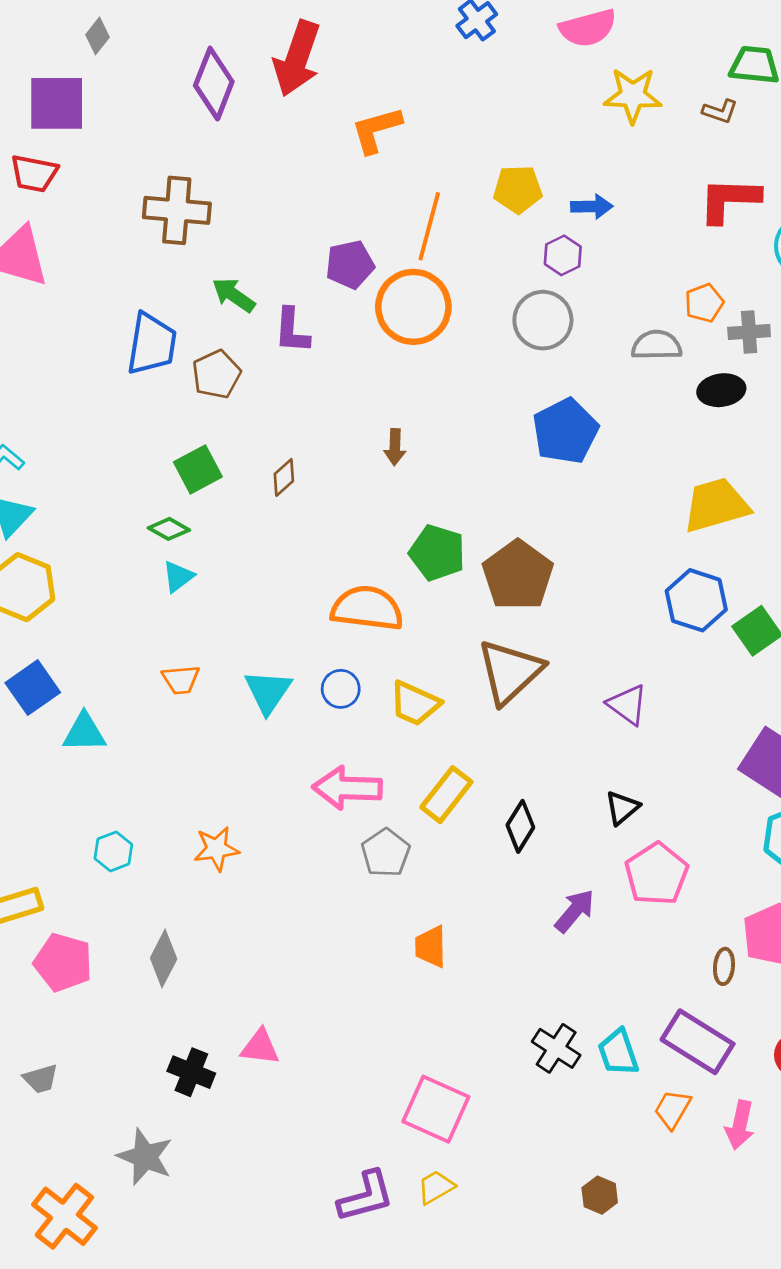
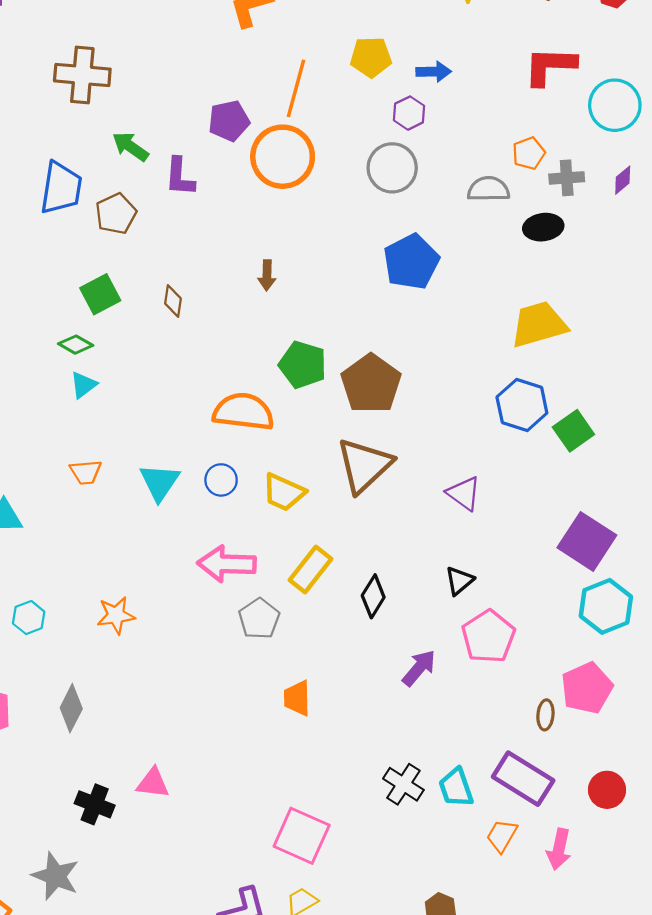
brown diamond: (284, 477) -> (173, 301), turned -40

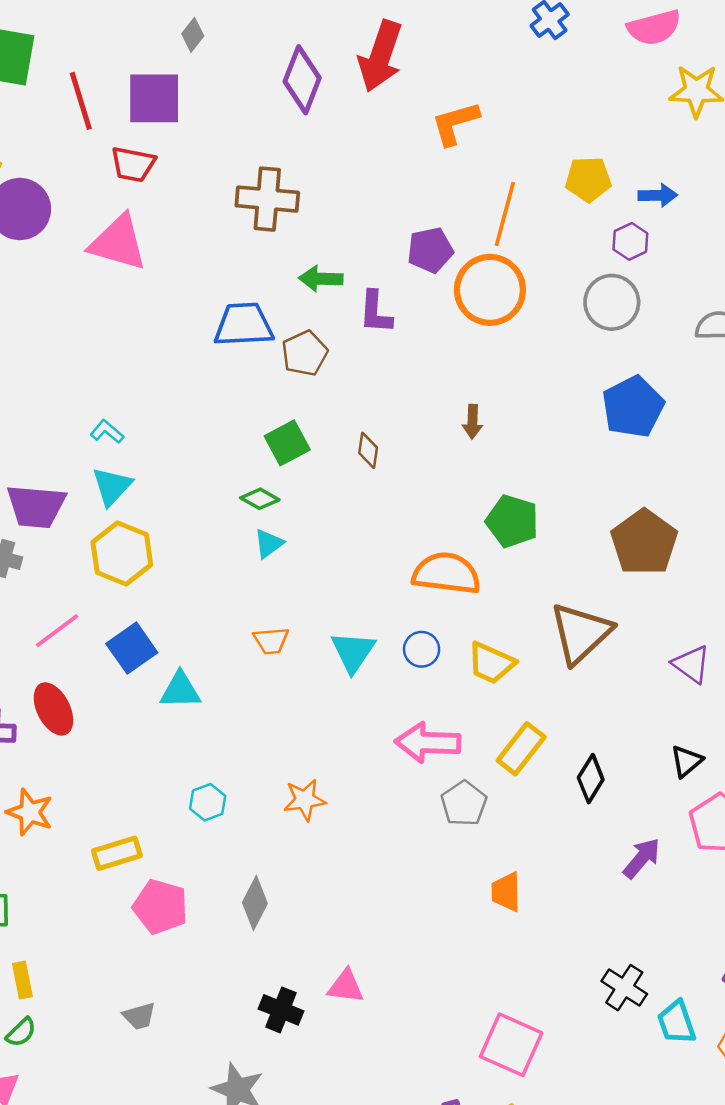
green arrow: (130, 147) -> (321, 279), turned -33
blue trapezoid: (61, 188) -> (244, 325), turned -102
brown pentagon: (371, 384) -> (644, 542), moved
cyan trapezoid: (456, 788) -> (676, 1022), moved

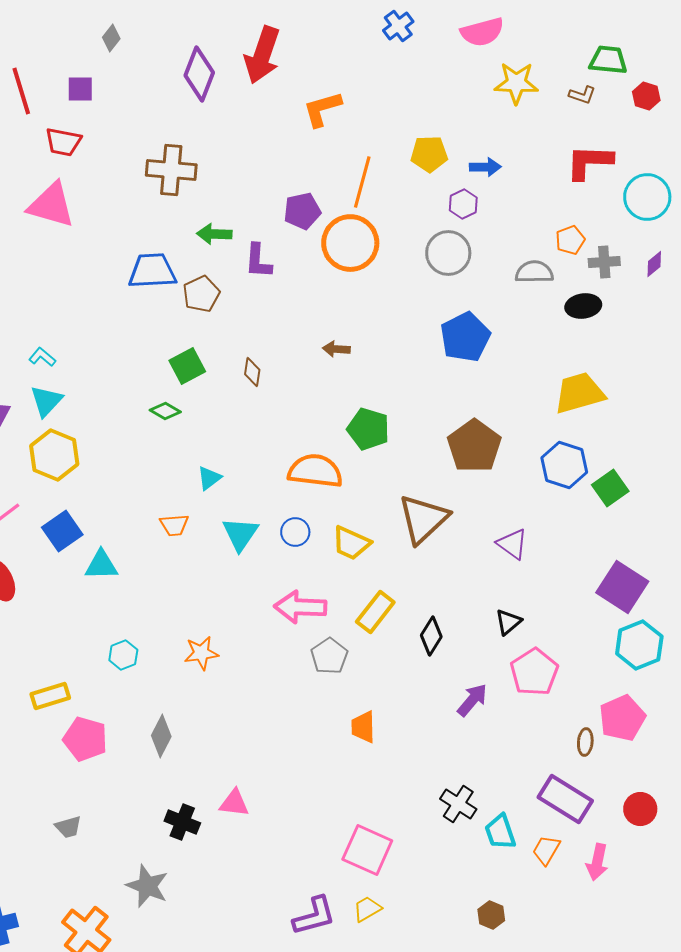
purple square: (154, 98) -> (80, 89), size x0.6
brown arrow: (473, 422) -> (336, 349), turned 92
cyan triangle: (269, 544) -> (209, 478), moved

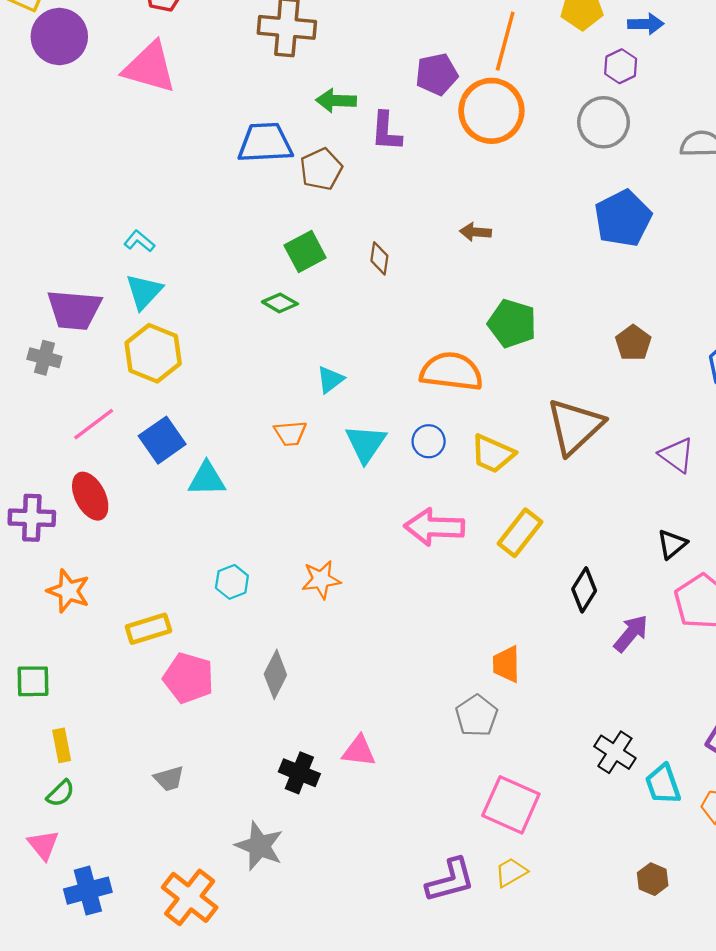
brown pentagon: (474, 446) -> (633, 343), size x0.6
black diamond: (431, 636) -> (584, 590), moved
gray pentagon: (329, 656) -> (477, 716), moved

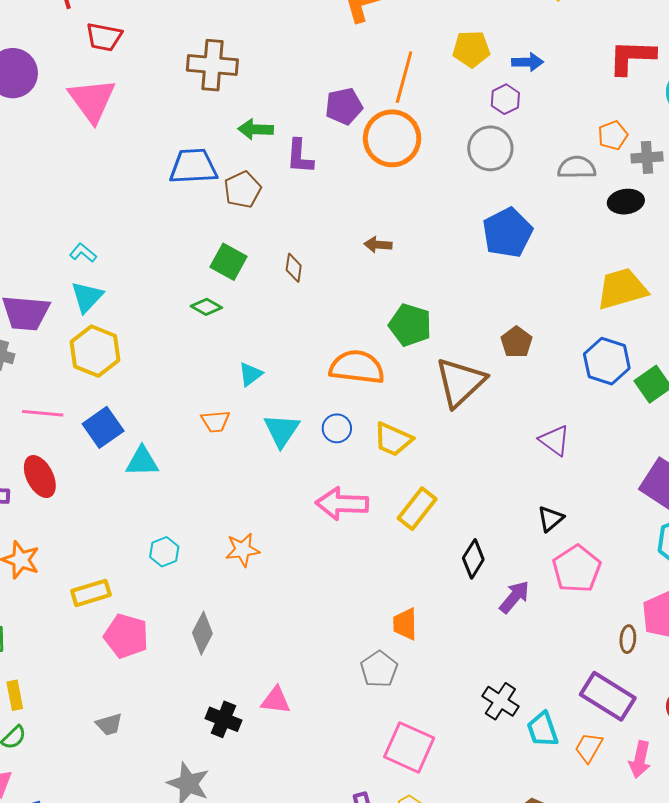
pink triangle: (150, 67) -> (92, 100), turned 38
green square: (305, 251) -> (228, 262), turned -33
pink line: (94, 424) -> (43, 413), turned 42
brown triangle: (575, 426) -> (460, 382), moved

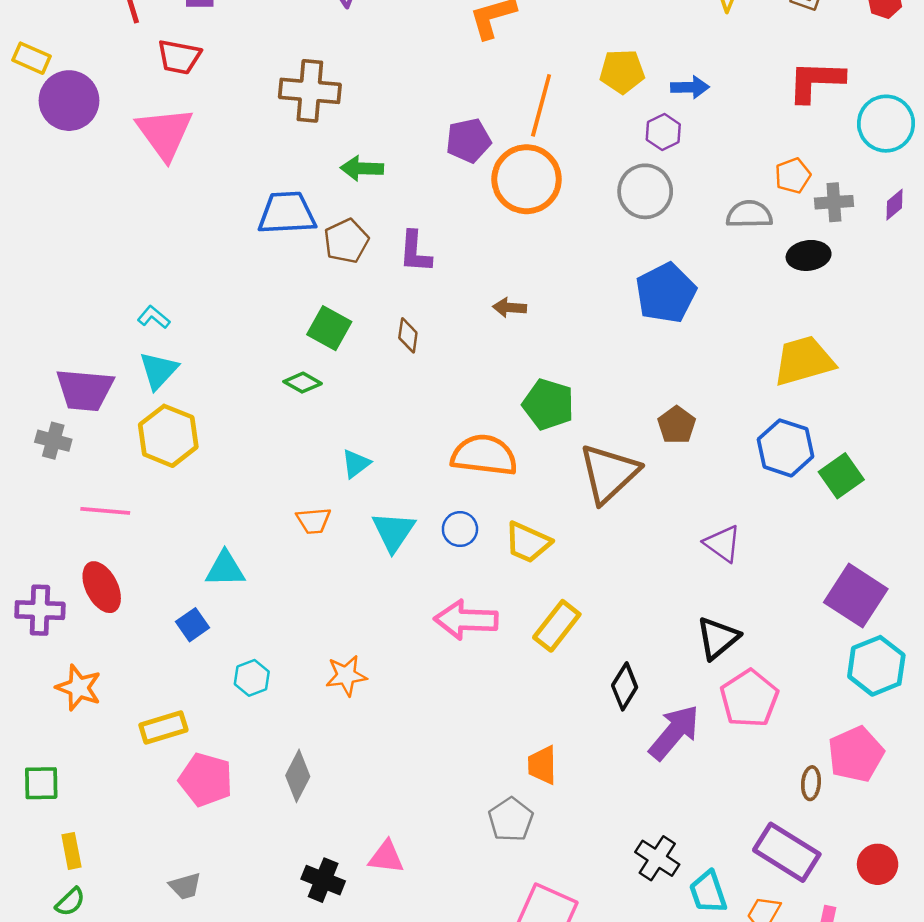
purple L-shape: (300, 156) -> (415, 252), moved
blue square: (103, 427) -> (192, 625), moved, size x0.7
black triangle: (551, 519) -> (718, 638), size x1.4
purple arrow: (514, 597) -> (674, 732), size x1.4

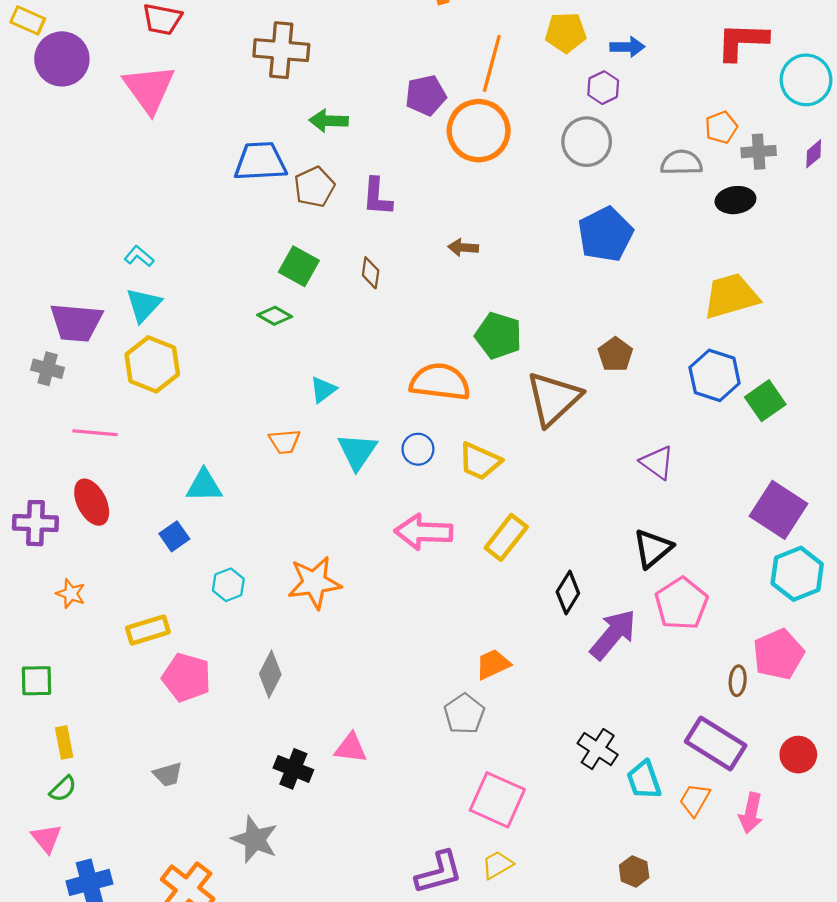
orange star: (346, 675) -> (314, 583), size x1.4
orange star: (79, 688) -> (71, 594), size x0.7
orange trapezoid: (542, 765) -> (493, 664), turned 66

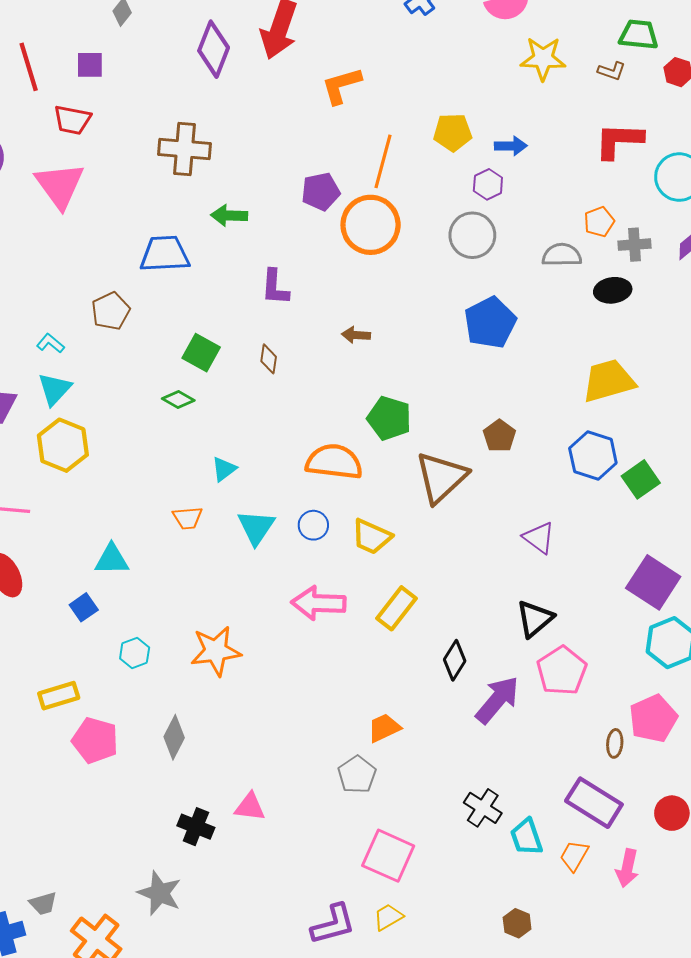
brown pentagon: (314, 187) -> (111, 311), moved
gray trapezoid: (168, 774) -> (43, 904), moved

